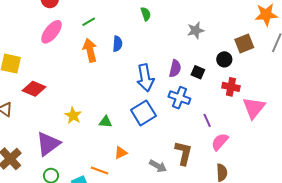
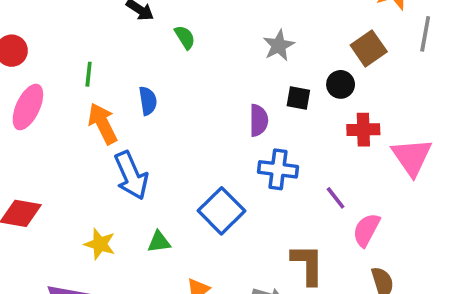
green line: (89, 22) -> (89, 74), turned -40
black square: (198, 72) -> (298, 98), moved
blue arrow: (145, 78) -> (131, 176), moved

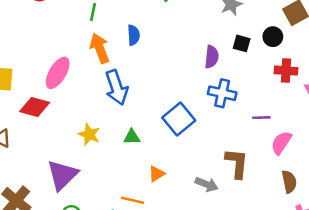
pink ellipse: (28, 107) -> (58, 73), moved
purple line: (336, 198) -> (261, 118), turned -60

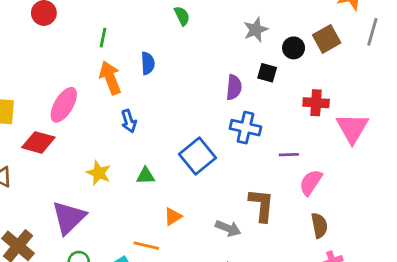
black circle: (273, 37) -> (294, 48), moved
blue arrow: (117, 87) -> (129, 121), size x0.6

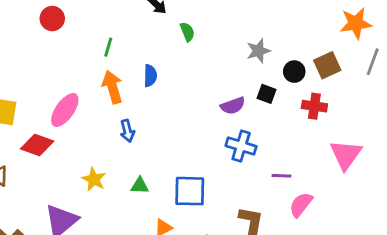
purple semicircle: (234, 87) -> (233, 106), turned 60
red cross: (316, 103) -> (314, 106), moved
blue square: (198, 156) -> (190, 191), moved, turned 36

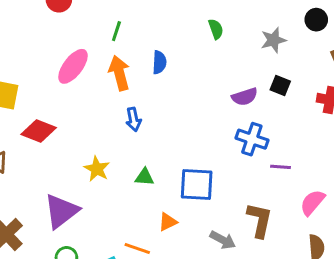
green semicircle: (187, 32) -> (216, 29), moved
black circle: (294, 72) -> (316, 20), moved
pink ellipse: (65, 110) -> (73, 66), moved
purple line: (281, 176) -> (281, 167), moved

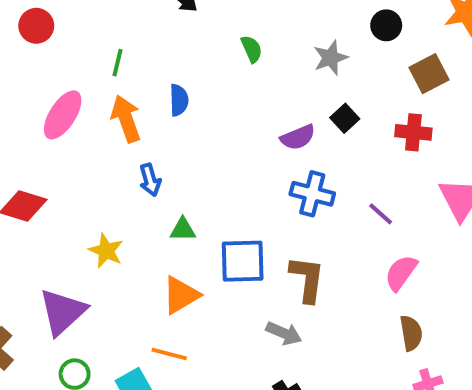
black square: (280, 86) -> (345, 118), turned 30
purple line: (281, 167) -> (381, 214), moved, turned 42
green triangle: (144, 177) -> (183, 230), moved
brown L-shape: (260, 220) -> (307, 279), moved
orange triangle: (168, 222) -> (181, 295), moved, size x1.5

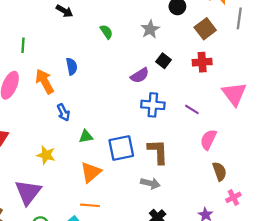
green line: (118, 63) -> (23, 45), moved

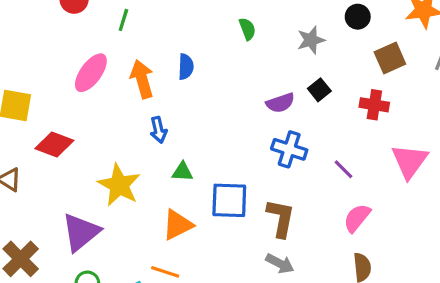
yellow star: (46, 155) -> (119, 185), size x1.5
gray arrow: (150, 183) -> (280, 264), moved

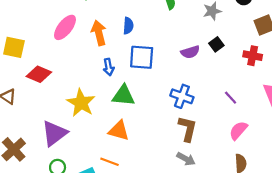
blue cross: (289, 149) -> (182, 96), moved
green triangle: (182, 172) -> (123, 96), size x1.6
blue square: (229, 200) -> (142, 57), moved
orange triangle: (178, 225) -> (119, 131), turned 40

